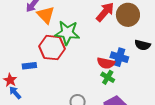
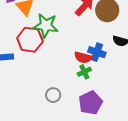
green cross: (108, 77) -> (84, 72), turned 32

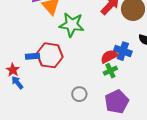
red hexagon: (30, 40) -> (50, 55), moved
red semicircle: (83, 57) -> (109, 56), turned 138

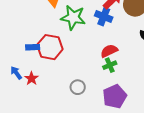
blue cross: (123, 51) -> (104, 17), moved
red star: (13, 70) -> (31, 78), moved

